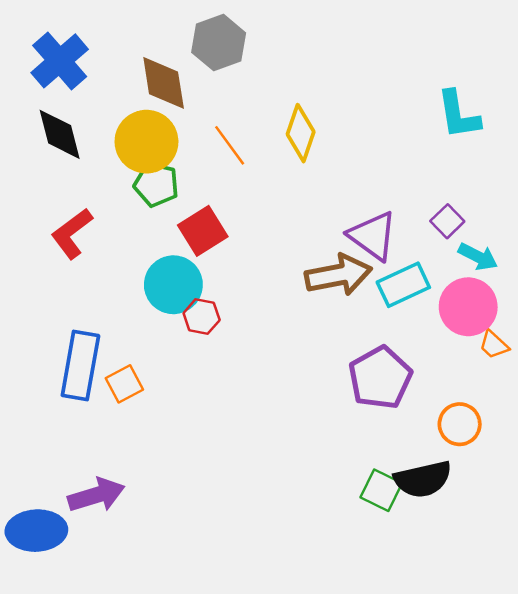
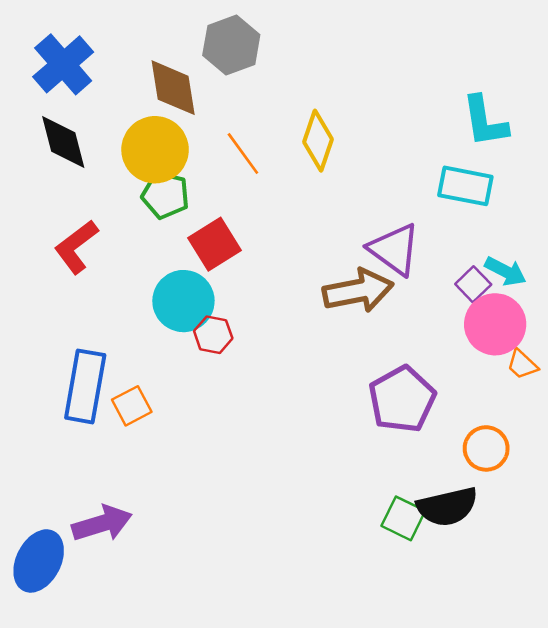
purple square: (447, 221) -> (473, 284), moved
cyan rectangle: (403, 285) -> (465, 186), moved, turned 36
blue ellipse: (36, 531) -> (39, 561), turned -60

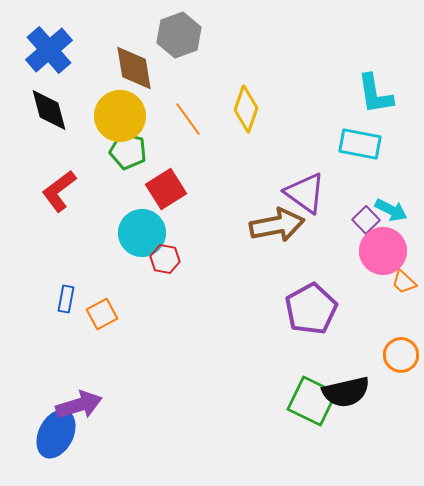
blue rectangle: (85, 386) -> (66, 299), size x0.5
orange circle: (486, 448) -> (401, 355), moved
green square: (403, 518) -> (312, 401), size x1.4
blue ellipse: (39, 561) -> (56, 434), moved

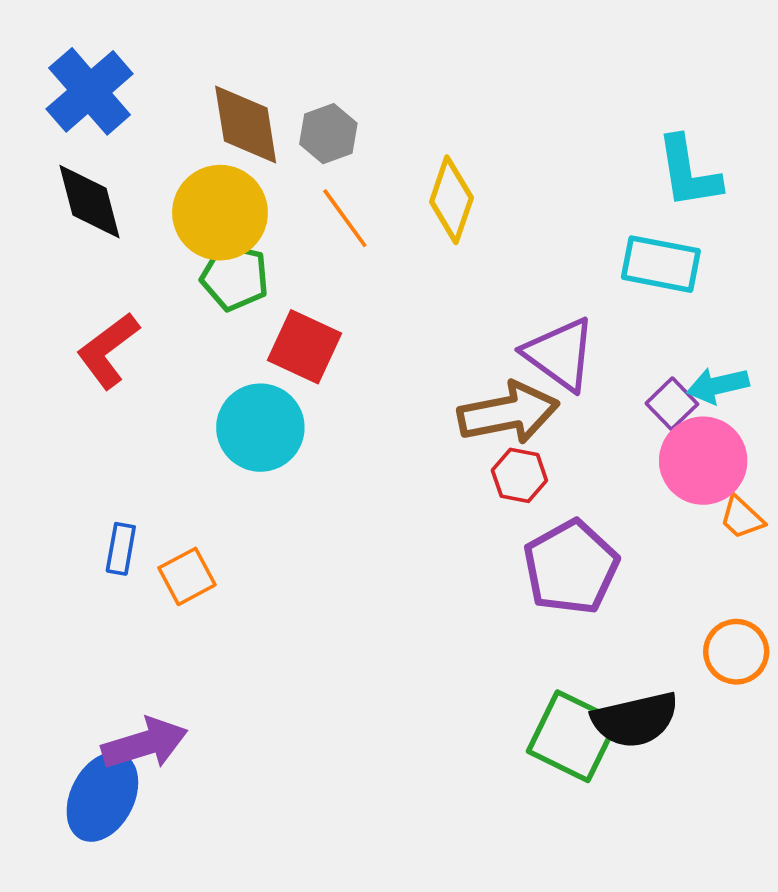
gray hexagon: (179, 35) -> (328, 134), moved, size x0.7
red square: (166, 189) -> (304, 347), turned -33
cyan arrow: (391, 210) -> (718, 385), turned 140
red hexagon: (165, 259) -> (519, 475), moved

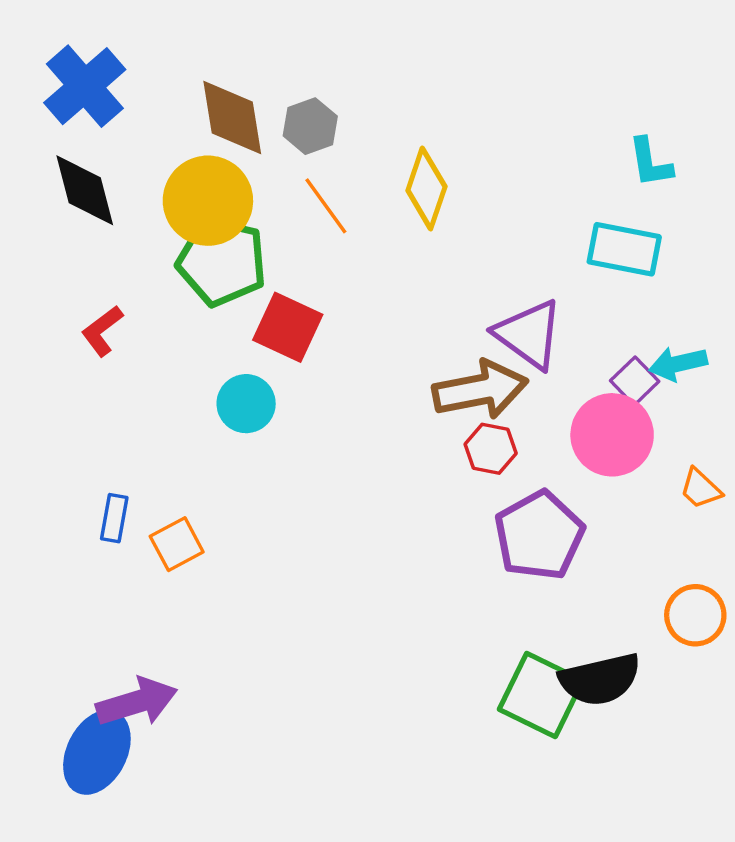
cyan L-shape: (688, 172) -> (650, 163), size x0.7
green pentagon: (235, 277) -> (222, 261), size x1.4
red L-shape: (108, 350) -> (102, 331), size x0.7
cyan circle: (260, 428) -> (246, 404), size x0.7
pink circle: (703, 461) -> (612, 435), moved

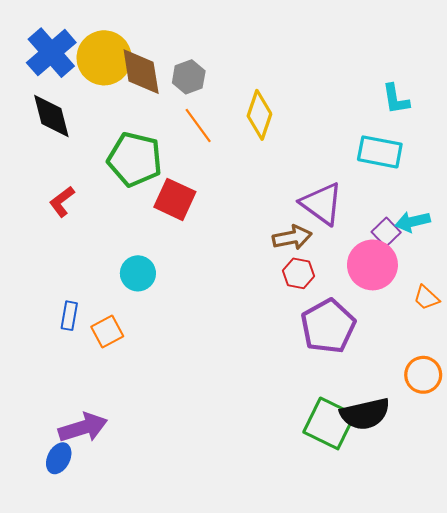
yellow circle: (208, 201) -> (104, 58), moved
brown arrow: (480, 390) -> (292, 237), size x0.7
cyan circle: (246, 404) -> (138, 273), moved
blue ellipse: (97, 752) -> (59, 458), size x0.6

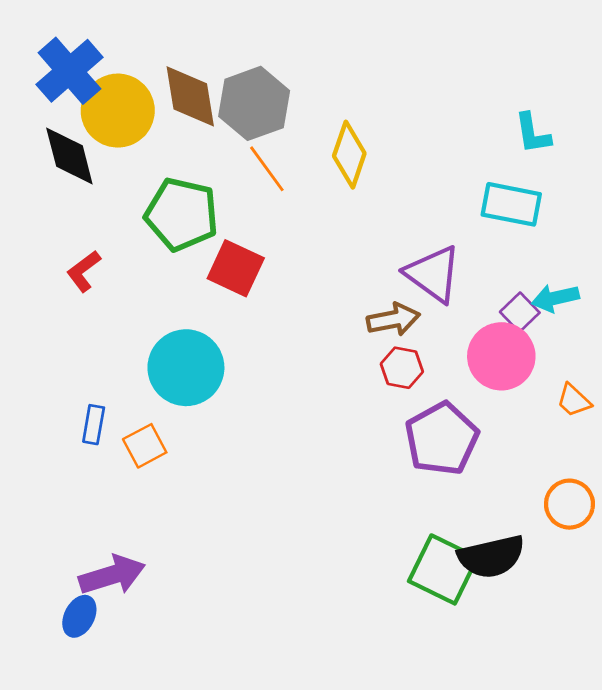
yellow circle: (104, 58) -> (118, 111), moved
gray hexagon: (189, 77) -> (254, 103), size x1.6
cyan circle: (138, 273) -> (186, 368), size x1.6

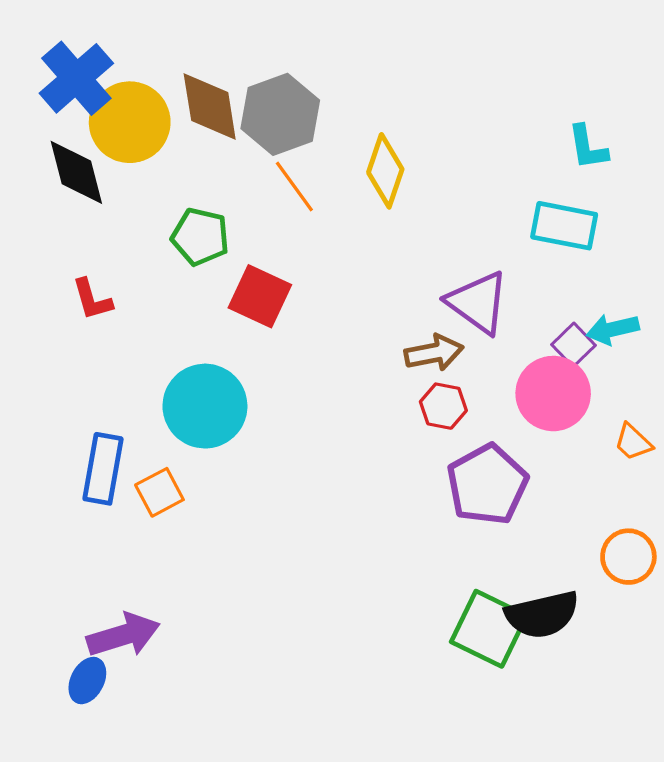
green pentagon: (182, 214) -> (200, 237), size x0.7
red L-shape: (84, 271) -> (92, 299), turned -69
blue rectangle: (94, 425) -> (103, 469), size x1.6

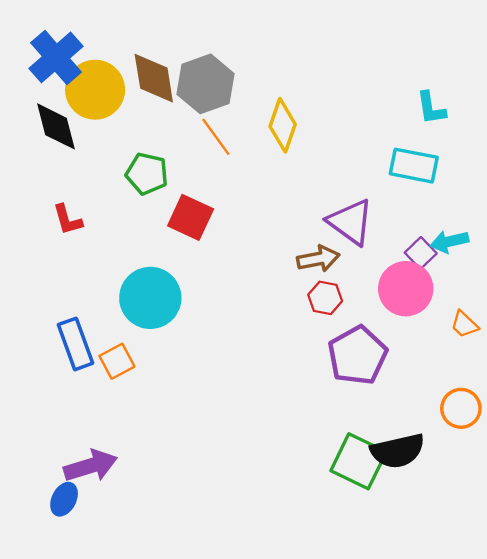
blue rectangle: (103, 469) -> (76, 344), turned -30

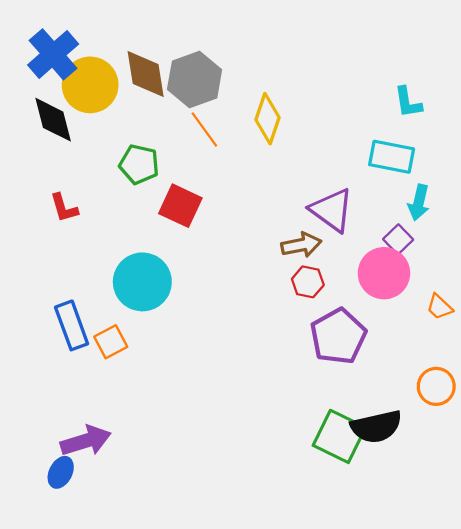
cyan arrow: (449, 242) -> (419, 202), moved, turned -64

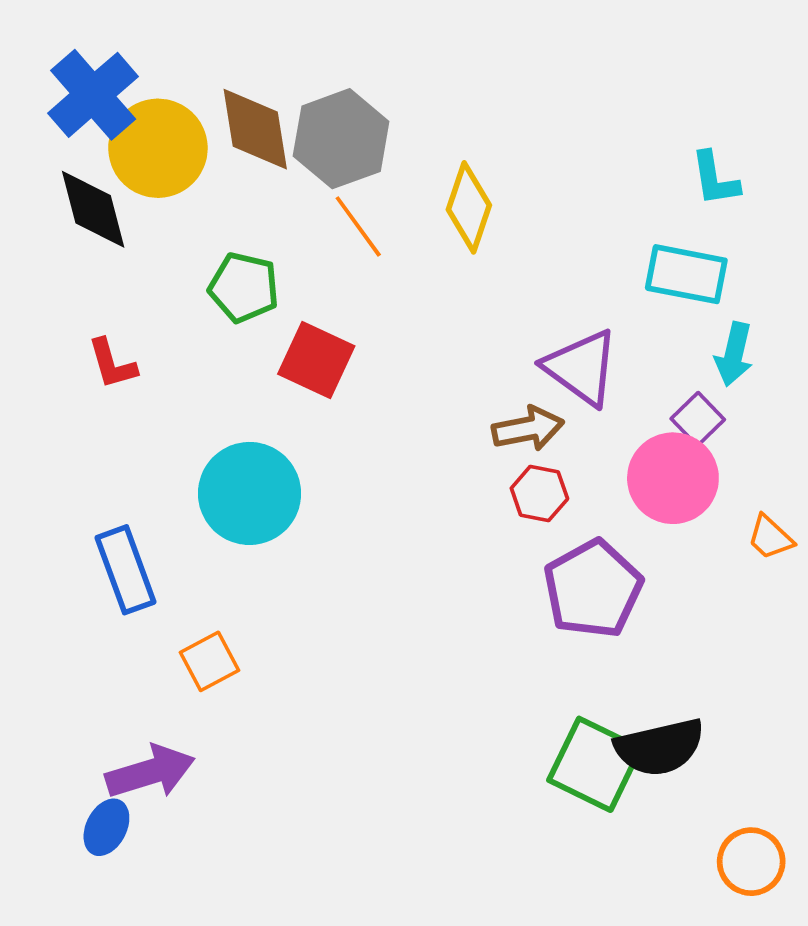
orange square: (111, 342) -> (209, 661), moved
orange circle: (436, 386) -> (751, 862), moved

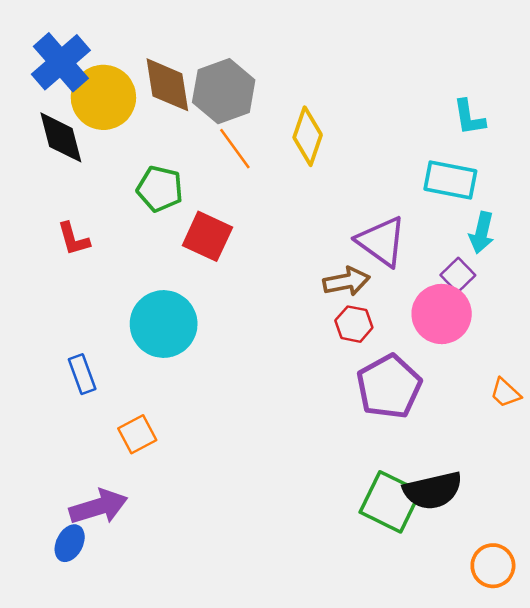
orange trapezoid: (770, 537) -> (505, 393), moved
blue rectangle: (126, 570) -> (82, 374), size x0.7

